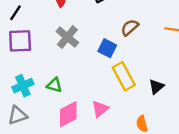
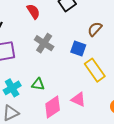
pink triangle: (100, 109) -> (78, 99), turned -49

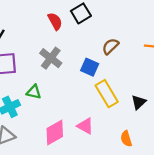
red semicircle: (33, 11) -> (55, 21), moved
green triangle: (38, 84) -> (34, 92), moved

